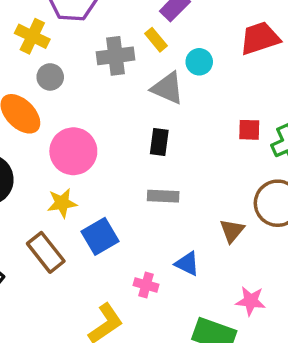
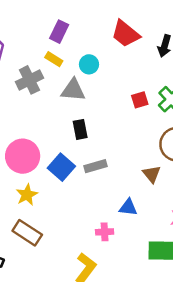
red trapezoid: (260, 38) -> (126, 34), turned -104
blue square: (100, 236) -> (61, 167), moved

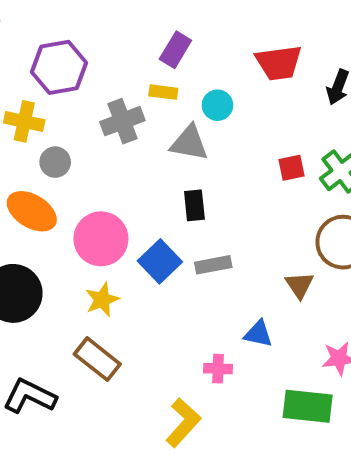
red trapezoid: (126, 34) -> (279, 63), turned -52
yellow rectangle: (54, 59) -> (163, 92), turned -30

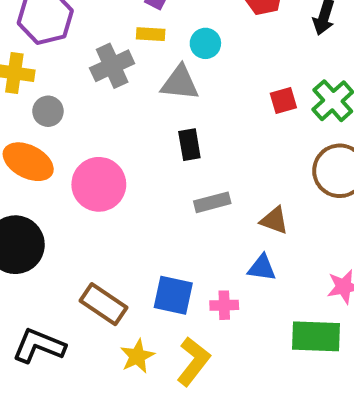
blue square: (160, 261) -> (173, 295), moved, turned -30
brown triangle: (299, 285) -> (274, 220), moved, turned -32
yellow star: (102, 300) -> (137, 356), moved

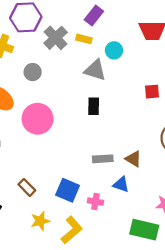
gray cross: (112, 66) -> (56, 38), moved, turned -30
gray circle: (48, 111) -> (33, 72), moved
gray rectangle: (212, 202) -> (103, 159), moved
brown rectangle: (104, 304) -> (27, 187), size x0.7

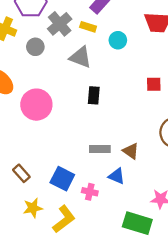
gray triangle: (95, 70) -> (80, 57), moved
gray circle: (33, 72) -> (35, 47), moved

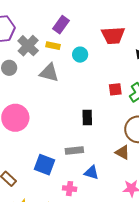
black rectangle: (94, 95) -> (87, 117), moved
brown triangle: (131, 151) -> (122, 152), moved
blue square: (62, 179) -> (44, 165), moved

